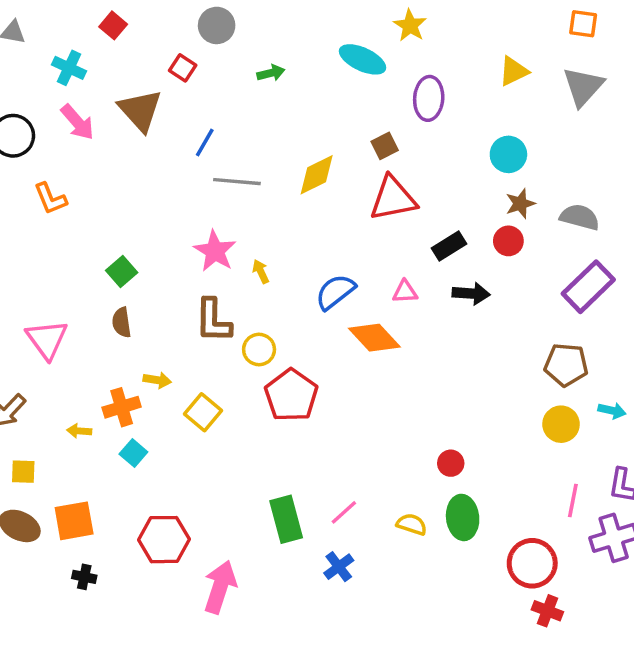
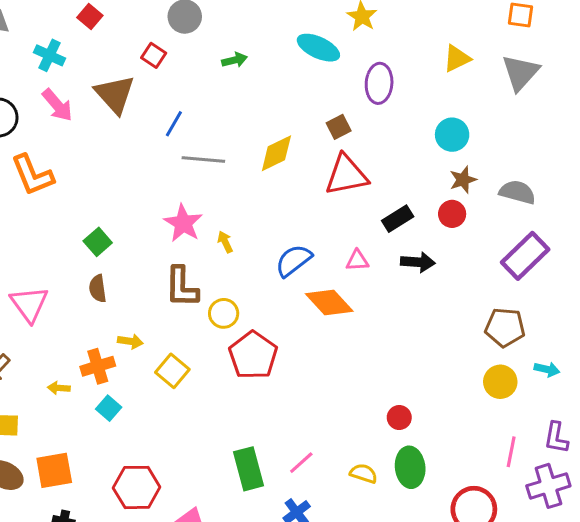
orange L-shape: (50, 199) -> (32, 175), size x1.4

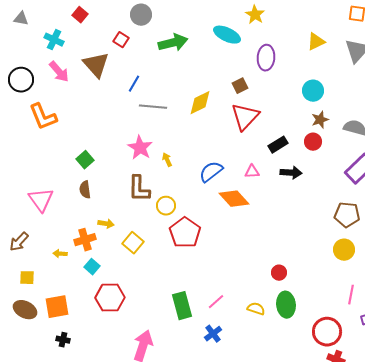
green arrow: (234, 60) -> (173, 43), size x1.8
red triangle: (346, 175) -> (245, 117), turned -36
red hexagon: (137, 487) -> (110, 298), moved

